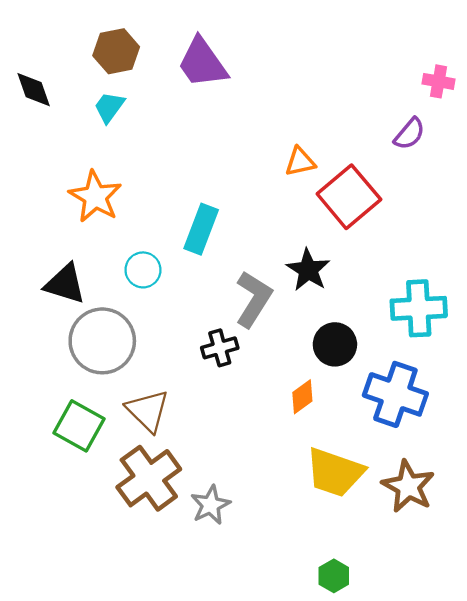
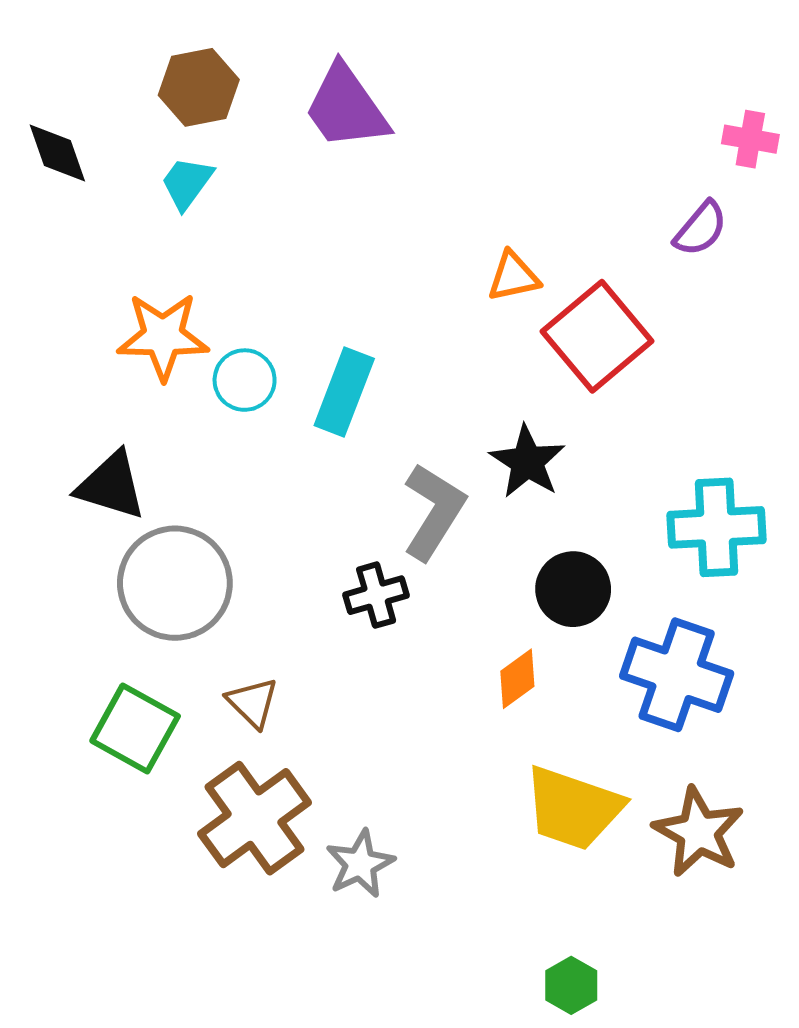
orange star: (95, 197) -> (163, 336), turned -30
cyan circle: (143, 270) -> (245, 380), moved
brown triangle: (148, 411) -> (253, 703), size x0.7

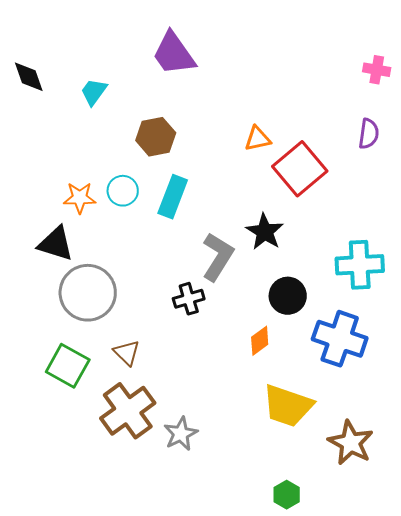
brown hexagon: (199, 87) -> (156, 137), moved
purple semicircle: (701, 229) -> (369, 134), moved, turned -32
orange star: (163, 336) -> (80, 198), moved, size x0.7
brown star: (699, 832) -> (351, 443), moved

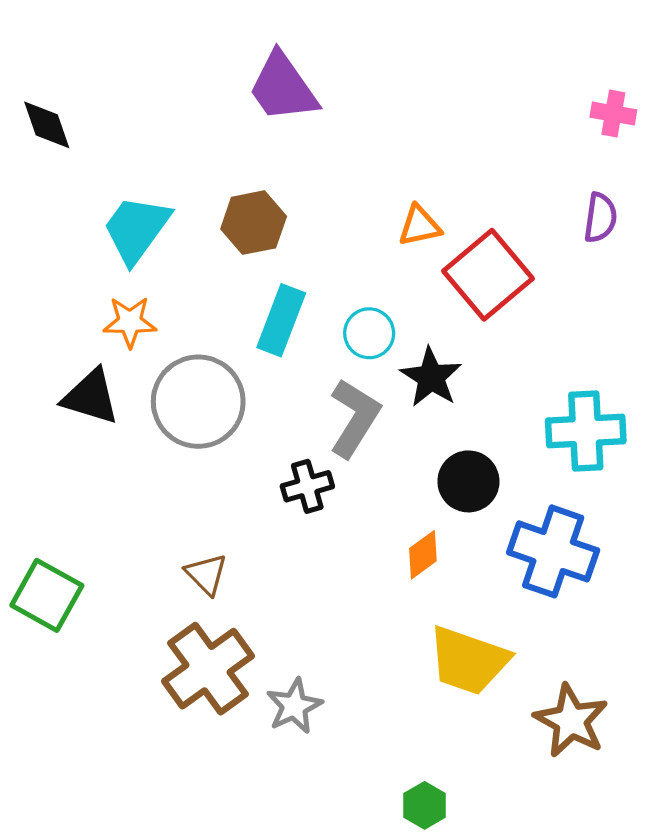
cyan trapezoid: (94, 92) -> (136, 229), moved, size x1.6
cyan circle: (123, 191) -> (369, 333), moved
gray circle: (88, 293) -> (198, 402), moved
green square: (68, 366) -> (47, 595), moved
green hexagon: (287, 495) -> (425, 805), moved

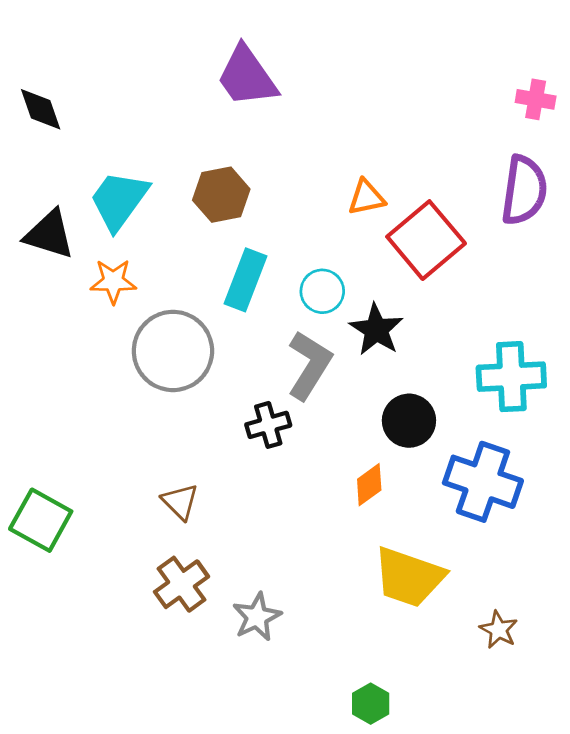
purple semicircle: (600, 218) -> (524, 190), size x1.6
black triangle: (91, 397) -> (49, 234), moved
brown cross: (208, 669) -> (181, 584), size x0.7
brown star: (571, 721) -> (499, 630), size x0.6

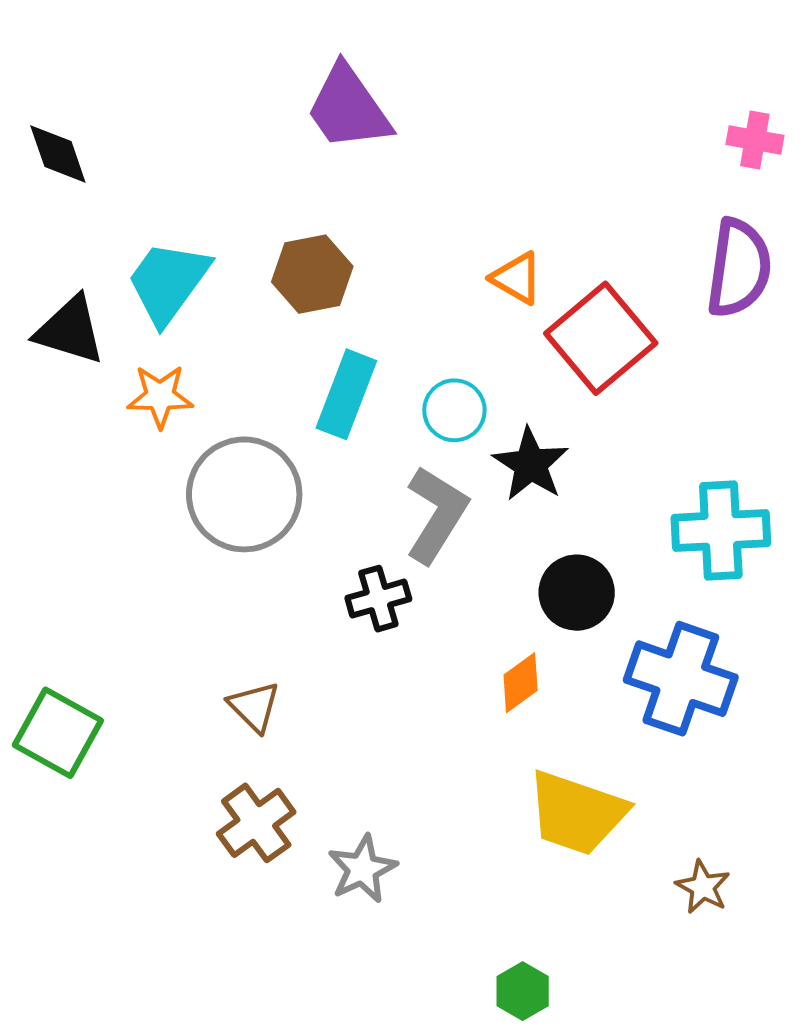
orange triangle: (366, 197) -> (517, 278), turned 42

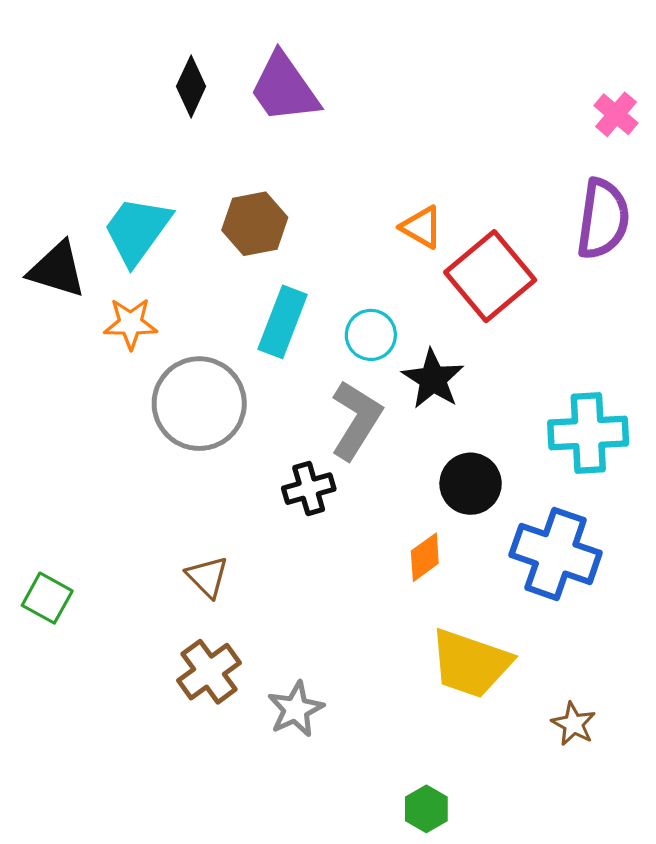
pink cross: (755, 140) -> (616, 114), turned 30
black diamond: (58, 154) -> (191, 86), moved, turned 44
green square: (58, 733) -> (47, 598), size x0.7

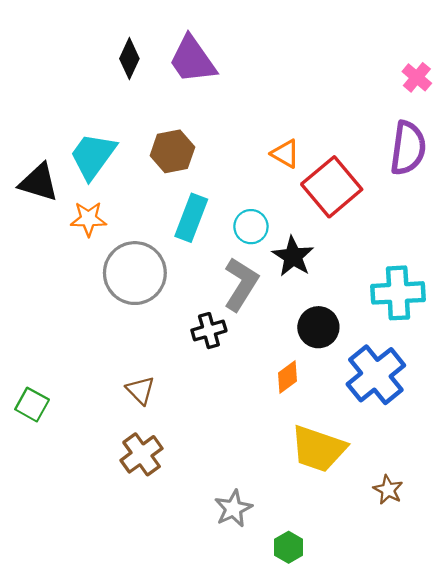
blue cross: (556, 554) -> (376, 375), turned 32
gray star: (296, 709) -> (233, 509), moved

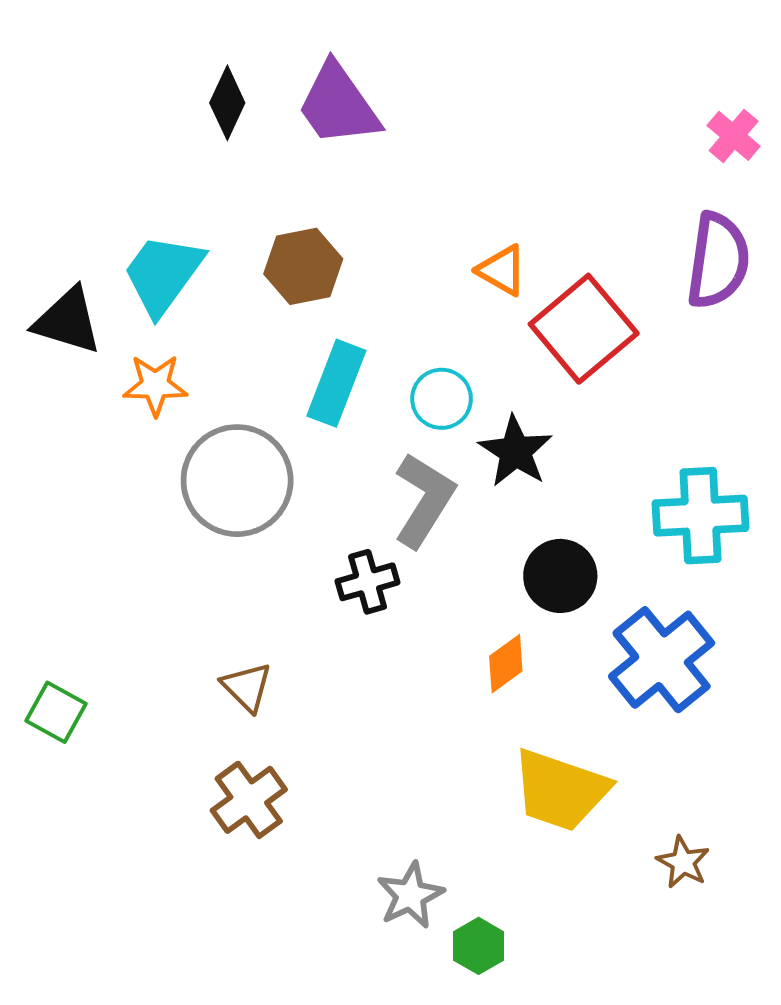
green hexagon: (289, 547) -> (479, 946), moved

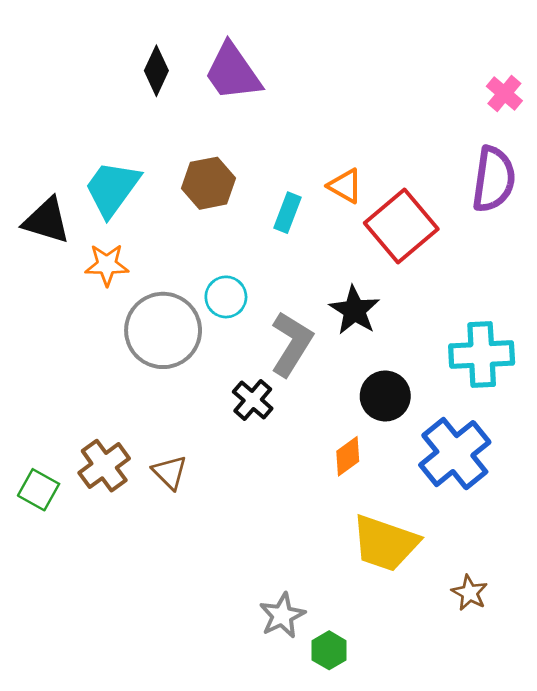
cyan rectangle: (336, 383) -> (288, 213), moved, size x0.7
cyan circle: (442, 399) -> (226, 297), moved
black cross: (368, 582) -> (253, 400), turned -33
brown cross: (249, 800) -> (104, 466), moved

